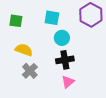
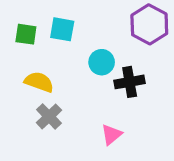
cyan square: (52, 18) -> (62, 29), moved
black cross: (65, 60) -> (130, 82), moved

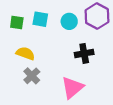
cyan circle: (102, 62) -> (69, 21), moved
pink triangle: (111, 135) -> (72, 88), size x1.6

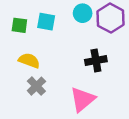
cyan circle: (69, 21) -> (83, 13), moved

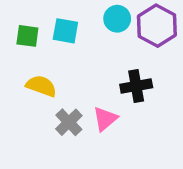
gray cross: (36, 86) -> (69, 122), moved
pink triangle: (83, 99) -> (105, 119), moved, size x0.7

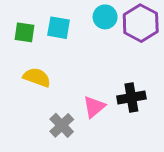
black cross: (136, 86) -> (131, 97), moved
gray cross: (69, 122) -> (62, 125), moved

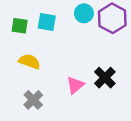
black cross: (131, 97) -> (105, 78), turned -35
gray cross: (62, 125) -> (33, 100), moved

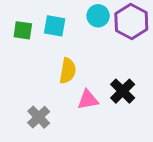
yellow semicircle: (29, 62) -> (68, 71), moved, turned 80
pink triangle: (75, 85) -> (88, 100), turned 30

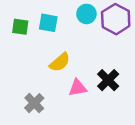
yellow semicircle: (68, 71) -> (60, 62), turned 40

